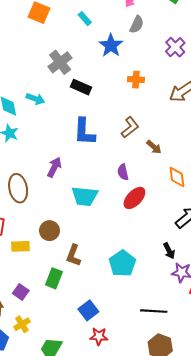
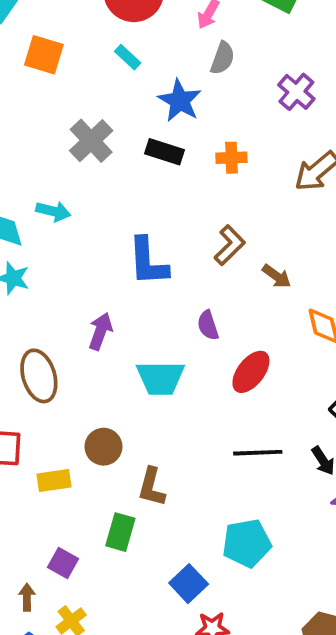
black rectangle: (81, 87) -> (164, 152), moved
purple semicircle: (123, 172) -> (208, 325), moved
cyan pentagon: (122, 263) -> (247, 543), moved, turned 30
black line: (154, 311) -> (258, 453), moved

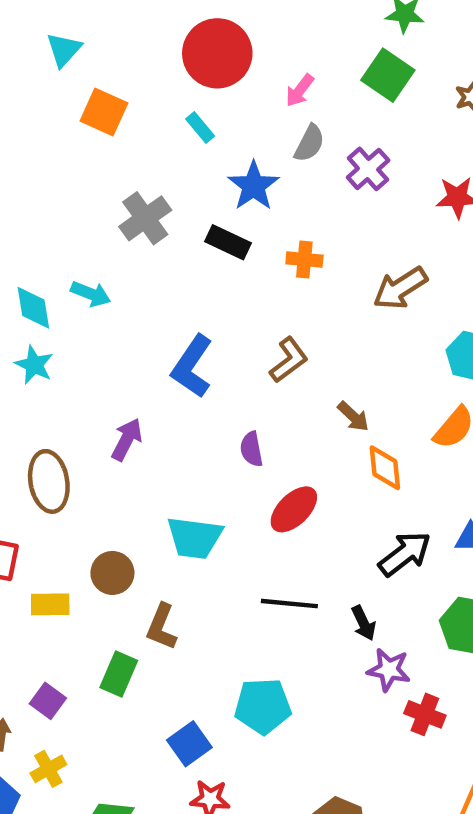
purple cross: (296, 92) -> (368, 169), moved
blue L-shape: (148, 262) -> (192, 366), turned 30
brown arrow: (277, 276) -> (353, 416), moved
cyan trapezoid: (161, 378) -> (194, 538), moved

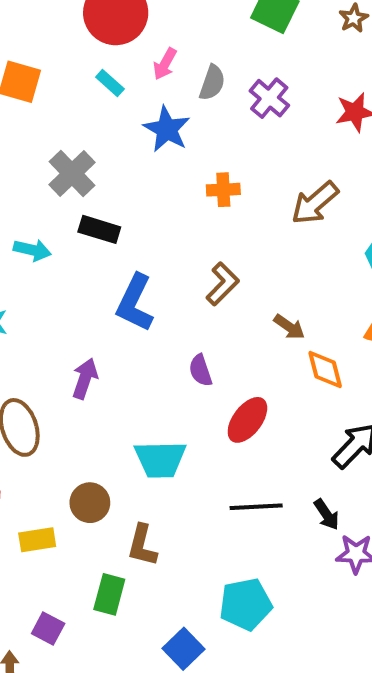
pink arrow: (300, 90) -> (165, 64), moved
black rectangle: (228, 242) -> (99, 229), moved

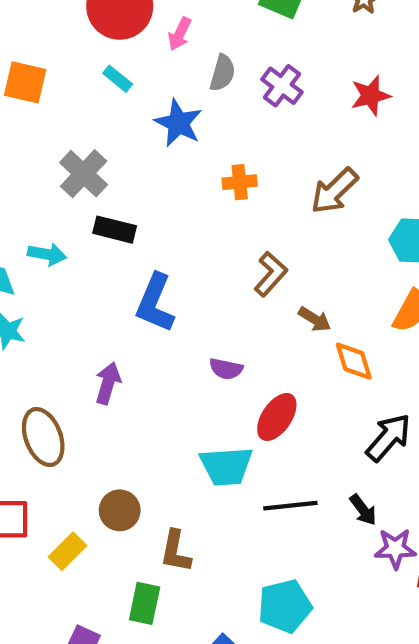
pink arrow: (165, 64) -> (180, 34), moved
brown L-shape: (223, 284) -> (271, 274), moved
purple semicircle: (200, 370) -> (226, 369), turned -56
cyan trapezoid: (160, 459) -> (226, 466), moved
yellow rectangle: (37, 540) -> (68, 551), turned -33

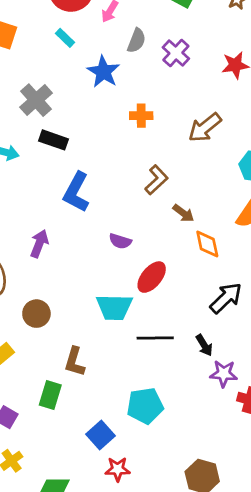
brown circle: (120, 510) -> (36, 314), moved

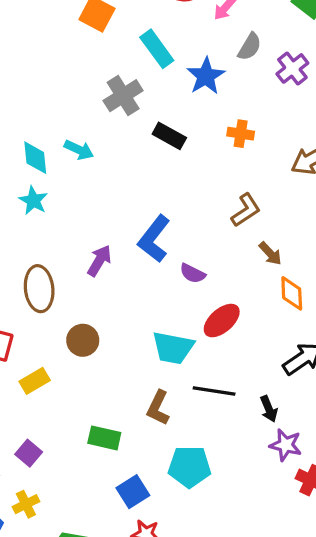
cyan rectangle: (65, 38) -> (157, 49), moved, size x1.6
black rectangle: (53, 140) -> (169, 136), moved
blue L-shape: (76, 192) -> (154, 239), moved
brown L-shape: (75, 362) -> (158, 408), moved
green rectangle: (50, 395) -> (104, 438), moved, turned 76

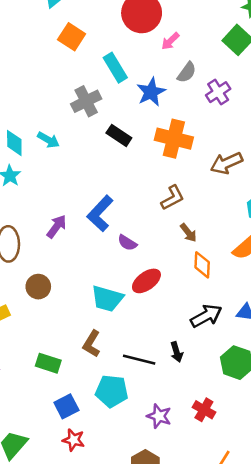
orange cross: (241, 134) -> (174, 139), size x1.8
black line: (214, 391) -> (139, 360), moved
purple star: (286, 445) -> (159, 416), moved

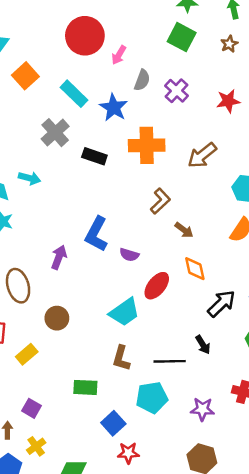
orange square: (72, 37) -> (25, 76), turned 30
orange diamond: (202, 265) -> (195, 269), moved
cyan trapezoid: (107, 299) -> (124, 312), turned -36

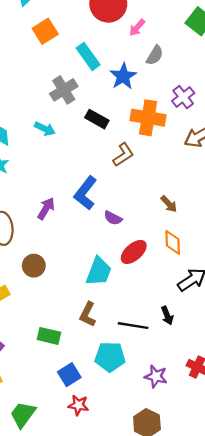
purple cross: (176, 91) -> (183, 97), moved
cyan arrow: (30, 178) -> (45, 129), moved
brown L-shape: (160, 201) -> (123, 155), moved
cyan trapezoid: (124, 312) -> (99, 271), turned -44

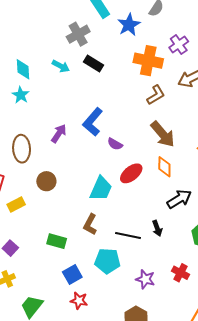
black rectangle: (97, 119) -> (93, 63), moved
brown L-shape: (123, 155) -> (156, 95), moved
brown arrow: (169, 204) -> (163, 134), size x1.8

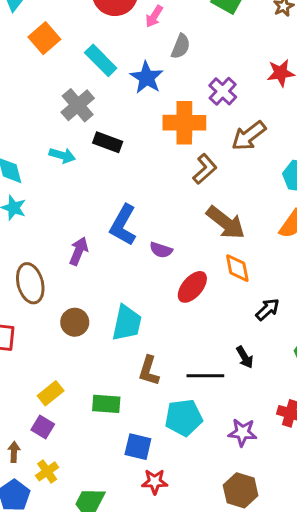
cyan trapezoid: (101, 189) -> (127, 323), moved
black arrow: (179, 199) -> (268, 309), size x0.7
yellow rectangle: (16, 204) -> (51, 393), moved
blue square: (72, 274) -> (138, 447), turned -36

